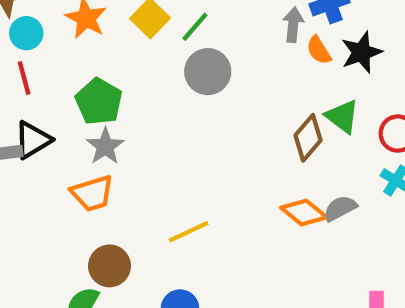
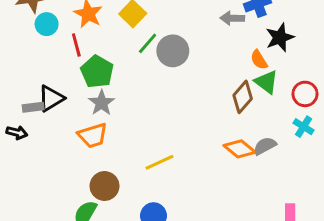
gray arrow: (293, 25) -> (232, 18), turned -95
green line: (195, 27) -> (148, 43), moved
orange semicircle: (319, 50) -> (259, 60), moved
red line: (24, 78) -> (76, 45), moved

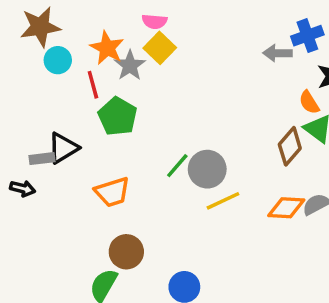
green line: (148, 43) -> (177, 166), moved
gray circle: (173, 51) -> (207, 169), moved
gray star: (102, 103) -> (130, 65), moved
orange diamond: (240, 149) -> (286, 208), turned -36
yellow line: (159, 162) -> (223, 201), moved

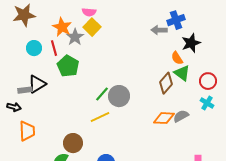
cyan circle: (58, 60) -> (34, 48), moved
orange trapezoid: (112, 192) -> (27, 131), moved, turned -75
yellow line: (223, 201) -> (100, 117), moved

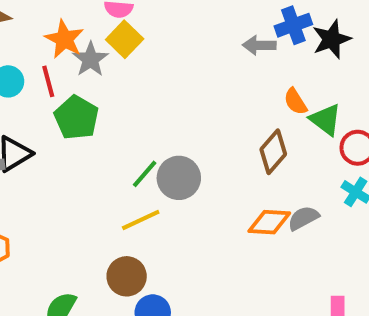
black star: (191, 43) -> (332, 39), moved
green triangle: (182, 73) -> (325, 120), moved
brown circle: (73, 143) -> (127, 276), moved

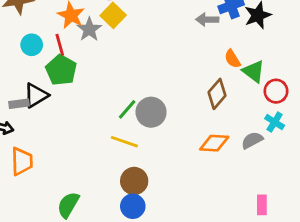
green pentagon: (76, 118) -> (61, 70), moved
gray semicircle: (303, 218) -> (252, 140), moved
yellow line: (141, 220) -> (124, 142), turned 44
brown circle: (127, 276) -> (134, 181), moved

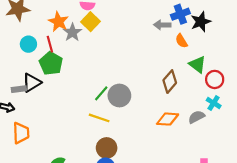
orange semicircle: (232, 59) -> (181, 41), moved

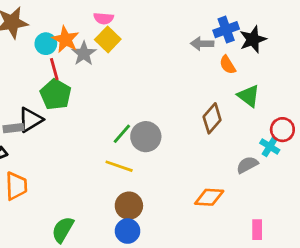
cyan circle: (28, 44) -> (46, 44), moved
red circle: (215, 79) -> (282, 130), moved
orange diamond: (168, 119) -> (209, 197), moved

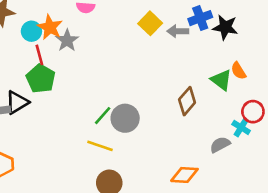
yellow square: (108, 39) -> (150, 23), moved
black star: (253, 39) -> (225, 27), turned 30
orange semicircle: (228, 65) -> (238, 71), moved

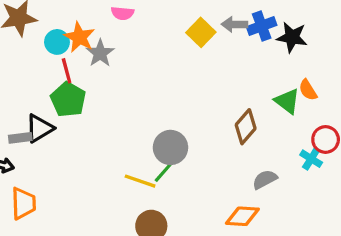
gray arrow: (178, 31) -> (234, 24), moved
green line: (103, 116) -> (164, 171), moved
gray semicircle: (220, 145) -> (265, 179), moved

